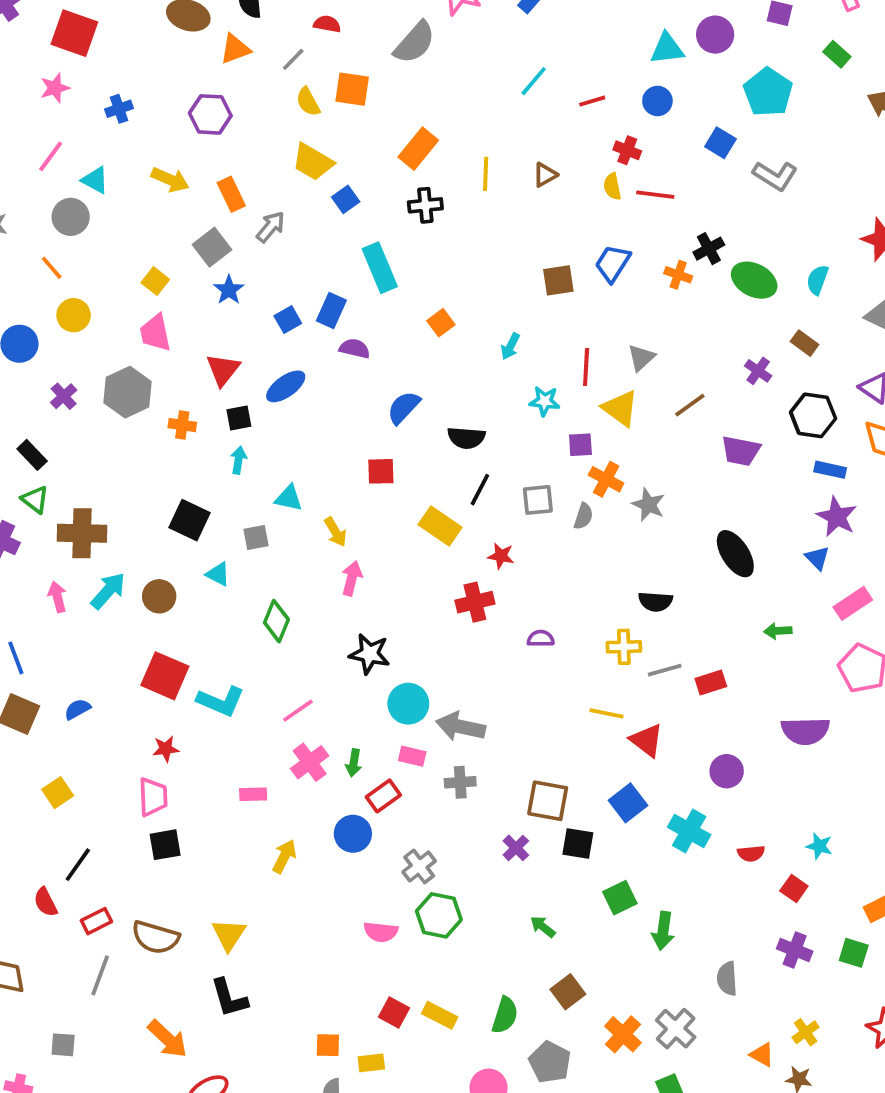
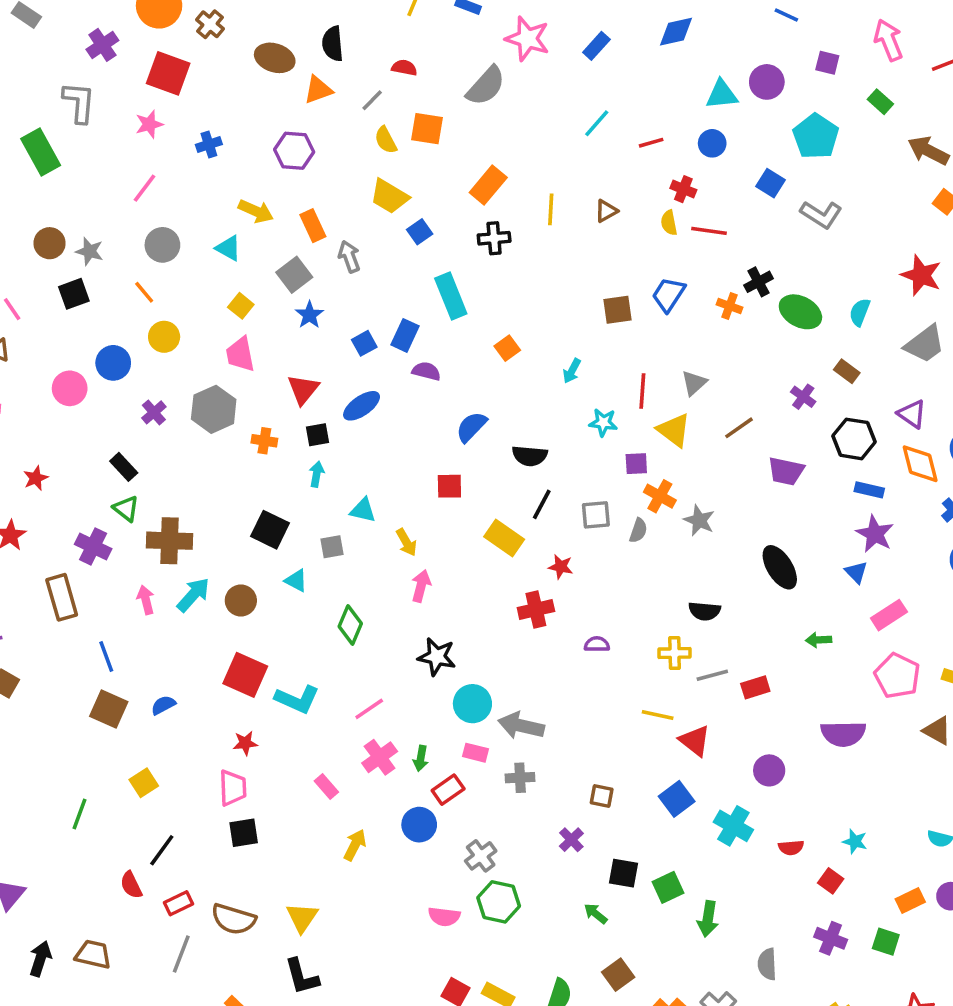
cyan triangle: (95, 180) -> (228, 248), moved
gray arrow: (271, 227) -> (349, 257), turned -60
pink rectangle: (253, 794) -> (326, 787), turned 50
brown square: (548, 801) -> (602, 796), size x0.6
black square: (578, 844) -> (624, 873), moved

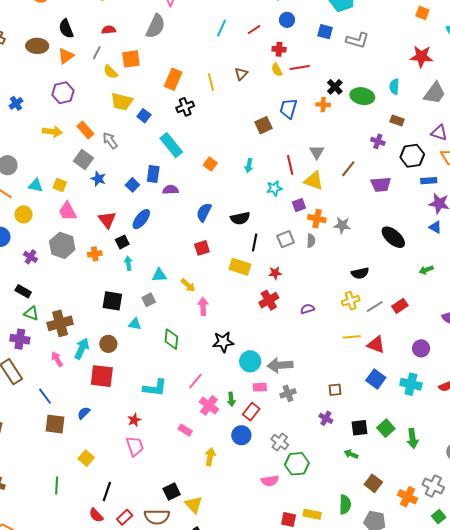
cyan triangle: (228, 248) -> (36, 185), moved
red square: (245, 675) -> (102, 376), moved
black square: (244, 833) -> (172, 492), moved

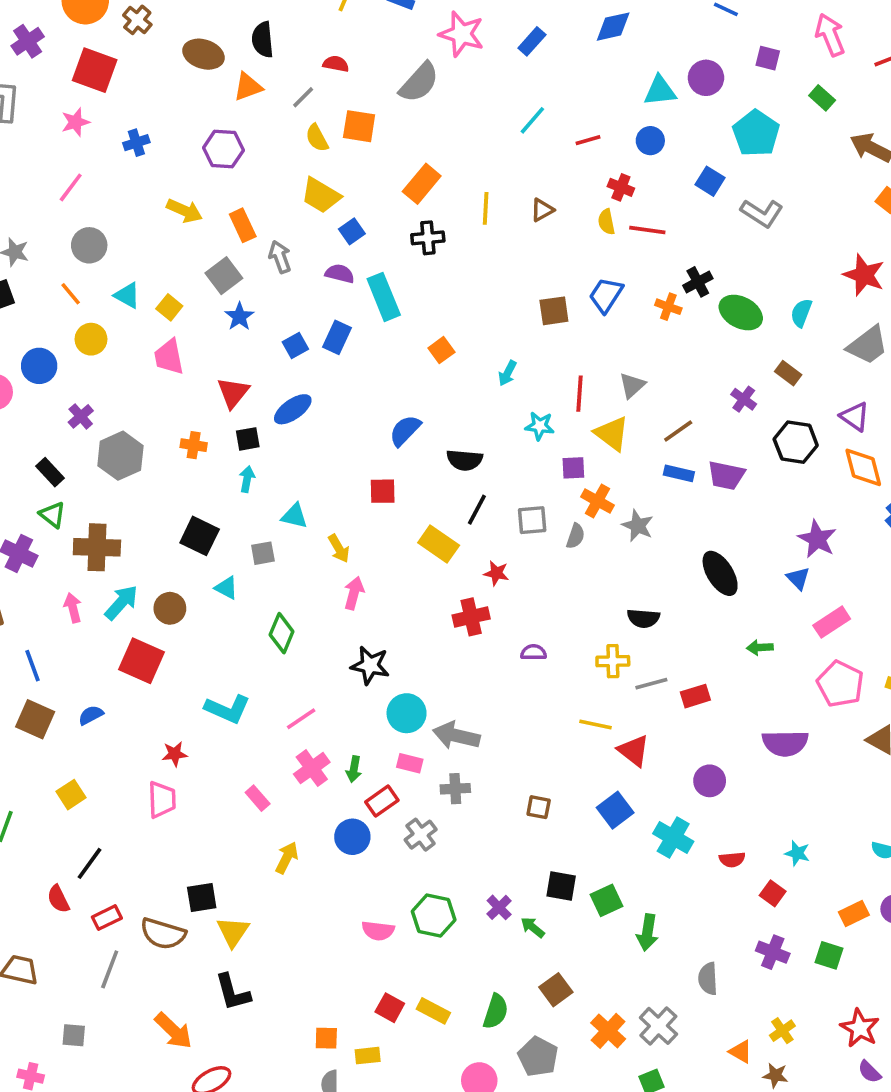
blue rectangle: (429, 181) -> (679, 473), moved
purple semicircle: (171, 190) -> (340, 274), moved
gray hexagon: (62, 245) -> (120, 456), moved
purple cross: (326, 418) -> (499, 907), moved
gray cross: (280, 442) -> (421, 835), moved

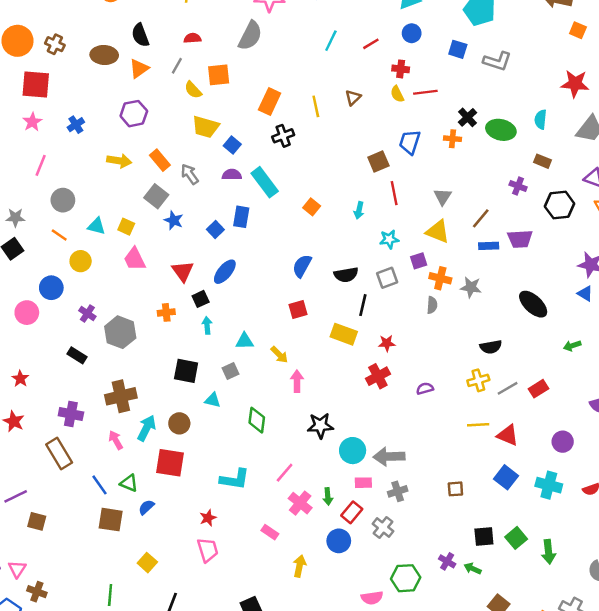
red line: (579, 394) -> (394, 193), moved
green triangle: (52, 515) -> (129, 483), moved
gray square: (532, 520) -> (387, 278), moved

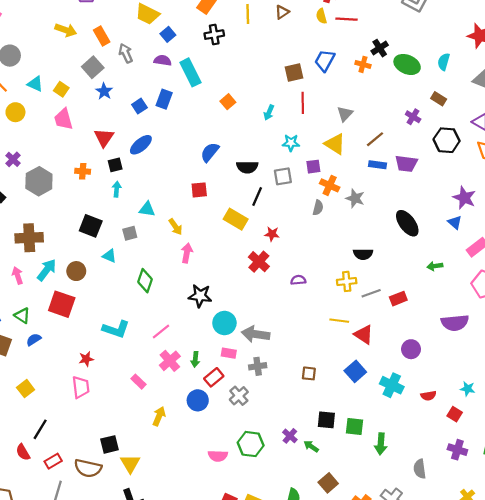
red cross: (378, 376) -> (259, 262), turned -30
green square: (516, 538) -> (354, 426), turned 36

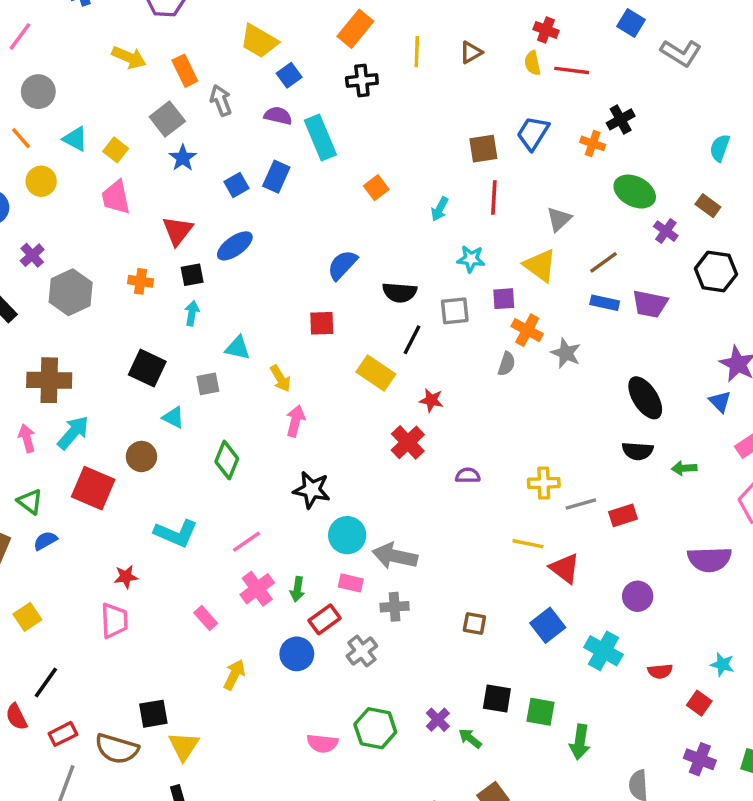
green ellipse: (407, 64) -> (635, 192), moved
black semicircle: (363, 254) -> (638, 451), moved
brown circle: (76, 271) -> (141, 456), moved

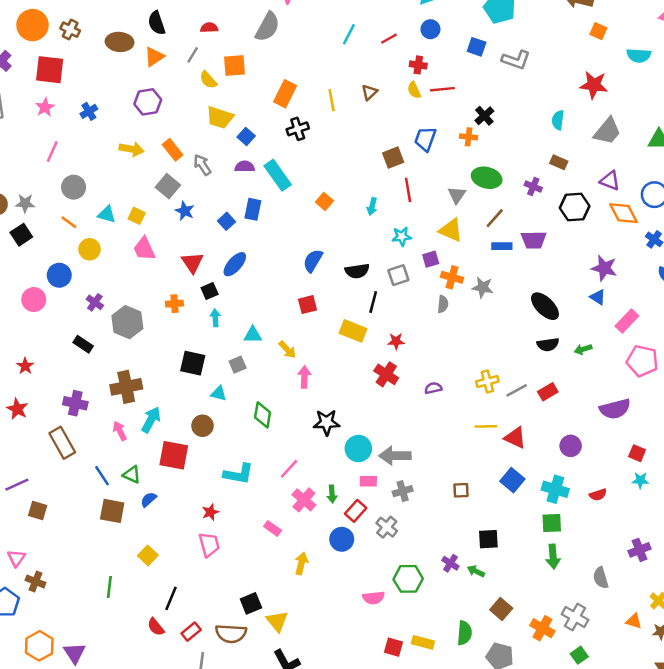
green ellipse: (635, 192) -> (487, 178), moved
red square: (699, 703) -> (637, 453), moved
green square: (540, 712) -> (552, 523), moved
purple cross: (700, 759) -> (640, 550), turned -30

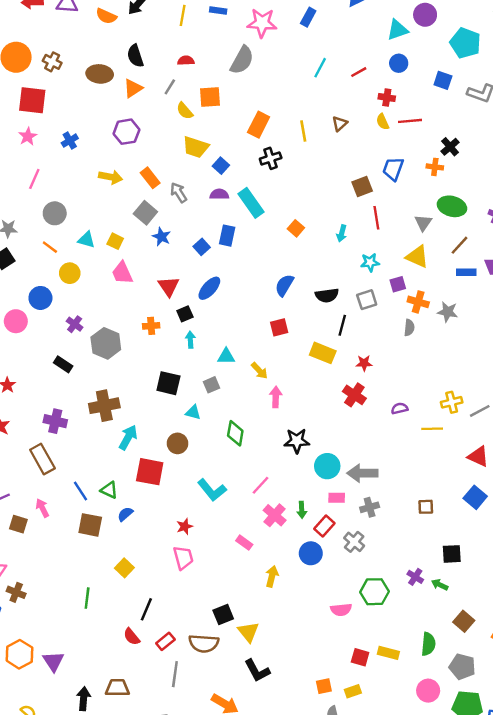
yellow line: (486, 426) -> (432, 429), moved
pink arrow: (120, 431) -> (42, 508), moved
cyan L-shape: (239, 474) -> (212, 490), turned 40

